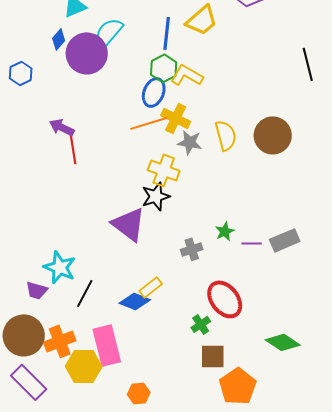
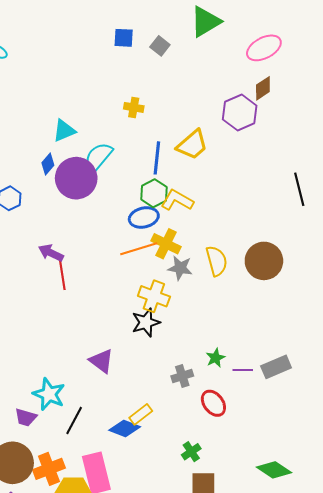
blue ellipse: (154, 92) -> (144, 218), turned 56
purple triangle: (129, 224) -> (101, 361), moved, size x0.7
red ellipse: (225, 299) -> (213, 403), moved, size x0.7

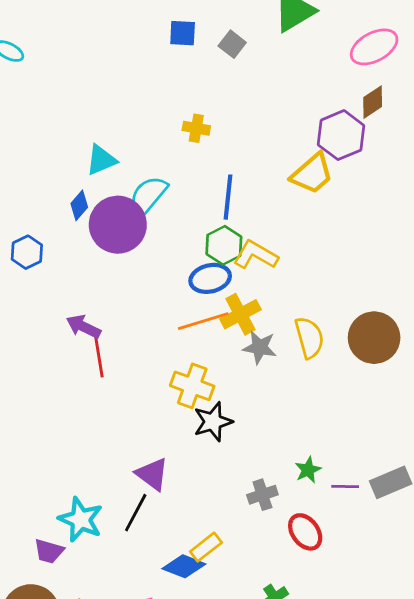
yellow trapezoid: (192, 145) -> (312, 174), moved
yellow cross: (166, 244) -> (240, 314), turned 36
yellow cross: (154, 296) -> (192, 386), moved
black line: (74, 420) -> (136, 513), moved

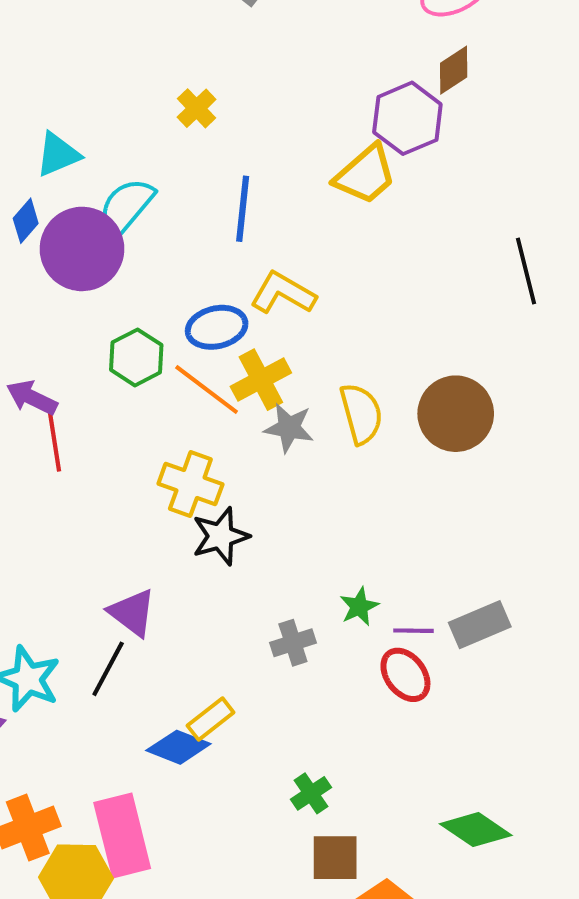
yellow cross: (196, 128) -> (197, 108), turned 36
green hexagon: (224, 245) -> (136, 357), moved
orange line: (203, 321) -> (207, 390), turned 54
red ellipse: (305, 532) -> (405, 675), moved

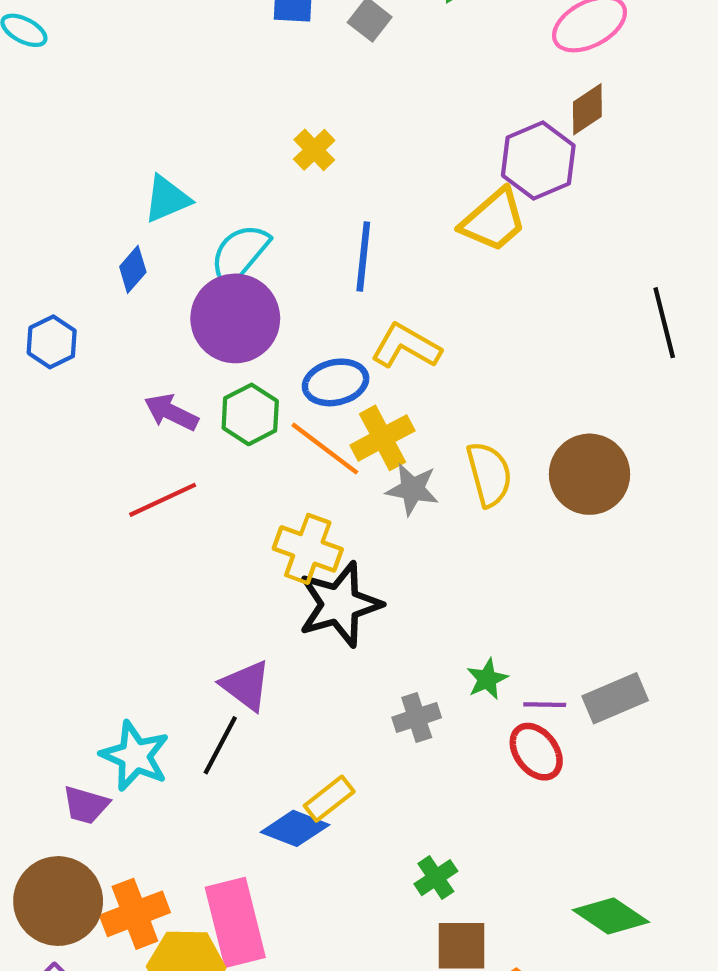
purple circle: (82, 249) -> (235, 318), moved
purple arrow: (32, 398) -> (171, 412), moved
red line: (54, 438) -> (163, 500), turned 74
black star: (221, 536) -> (340, 604), size x1.4

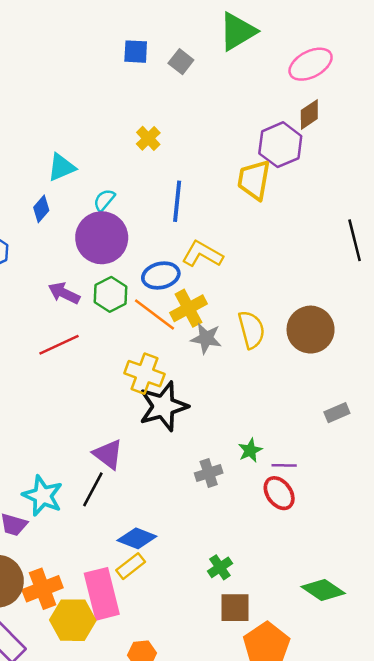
yellow trapezoid: (493, 220) -> (254, 180), turned 141
cyan semicircle: (240, 254) -> (104, 200), size x0.6
gray rectangle: (615, 698) -> (337, 413), moved, size x0.7
yellow rectangle: (329, 799) -> (131, 566), moved

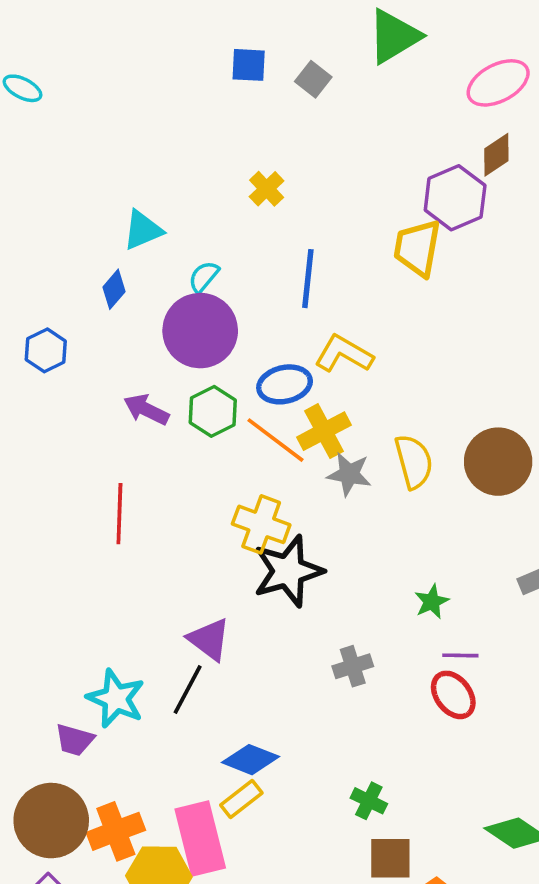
red line: (59, 345) -> (119, 514), moved, turned -63
green star: (250, 450) -> (432, 602), moved
green cross: (220, 567) -> (369, 801), turned -30

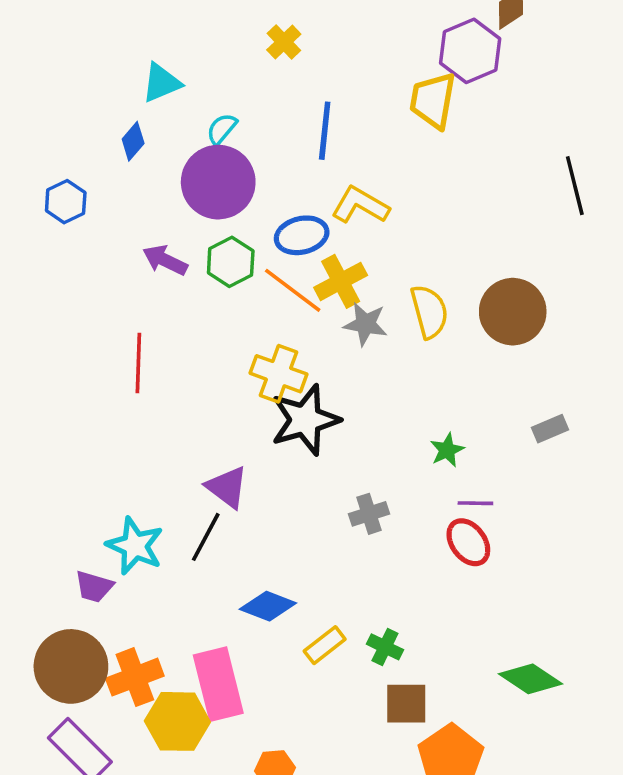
yellow rectangle: (241, 799) -> (325, 645), moved

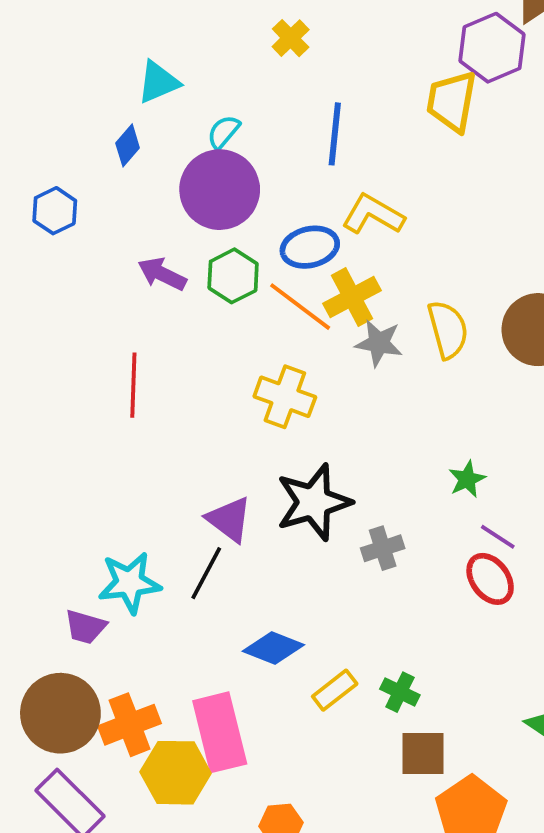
black star: (305, 420) -> (314, 502), moved
purple line: (475, 503) -> (498, 537), turned 32
cyan star: (135, 546) -> (130, 583), turned -30

